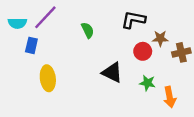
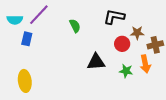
black triangle: (112, 72) -> (96, 62), turned -30
yellow ellipse: (48, 78) -> (25, 81), moved
orange arrow: (170, 97) -> (145, 64), moved

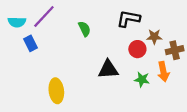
blue rectangle: (27, 39) -> (30, 43), turned -40
yellow ellipse: (25, 81) -> (56, 91), moved

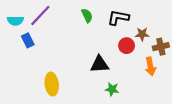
green semicircle: (84, 29) -> (87, 15), moved
green star: (142, 79) -> (112, 89), moved

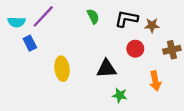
brown star: (142, 34) -> (152, 25), moved
orange arrow: (150, 66) -> (155, 81), moved
yellow ellipse: (52, 84) -> (62, 69), moved

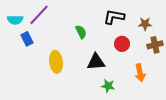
green semicircle: (93, 16) -> (81, 32), moved
brown star: (152, 25) -> (145, 24), moved

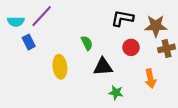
brown star: (145, 24) -> (156, 26), size x1.5
green semicircle: (81, 32) -> (87, 43), moved

